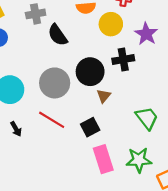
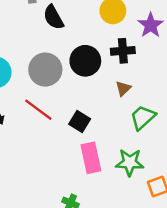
brown triangle: (104, 96) -> (123, 88), moved
green trapezoid: (147, 118) -> (143, 117), turned -100
black square: (90, 127) -> (80, 122), turned -36

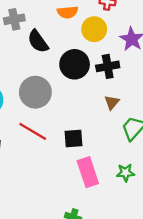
black circle: (85, 61) -> (75, 64), moved
black square: (80, 122) -> (73, 138), turned -30
green star: (130, 162) -> (126, 173), size x0.7

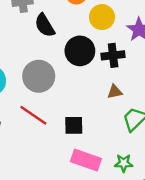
brown triangle: (112, 102) -> (115, 92), turned 35
pink rectangle: (88, 172) -> (86, 160), turned -56

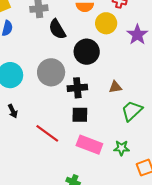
black cross: (113, 55) -> (77, 88), moved
red line: (33, 115) -> (47, 133), moved

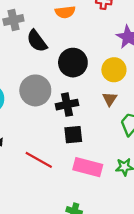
yellow circle: (106, 23) -> (114, 70), moved
brown triangle: (115, 87) -> (110, 99), turned -40

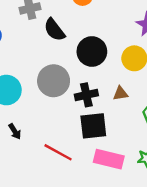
brown triangle: (110, 99) -> (120, 93), moved, turned 49
black square: (73, 135) -> (93, 126), size x1.4

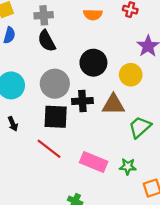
black semicircle: (54, 30) -> (47, 41), moved
brown triangle: (120, 93) -> (113, 104), size x1.6
black square: (93, 126) -> (56, 117), moved

